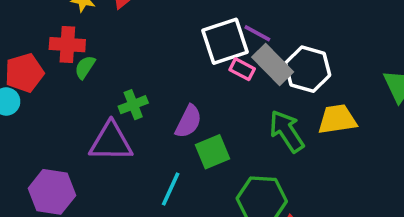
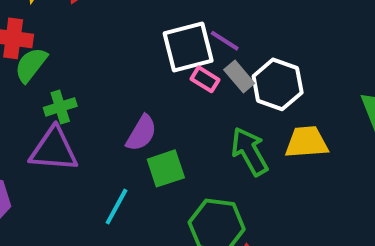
gray rectangle: (273, 65) -> (239, 77), size x0.7
green semicircle: (85, 67) -> (31, 65), size x1.4
green cross: (133, 105) -> (60, 107), moved

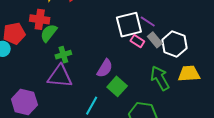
green square: (166, 168) -> (117, 86), turned -30

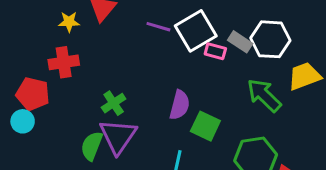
purple line: (148, 21) -> (158, 27), moved
red pentagon: (14, 33) -> (33, 94), turned -30
green semicircle: (49, 33) -> (92, 146), moved
purple triangle: (60, 76) -> (118, 136), turned -44

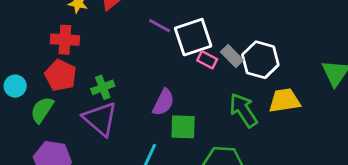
red pentagon: (33, 94) -> (61, 75), moved
green square: (205, 126) -> (183, 127), turned -36
purple triangle: (118, 136) -> (100, 119), turned -36
green semicircle: (92, 146) -> (42, 110), moved

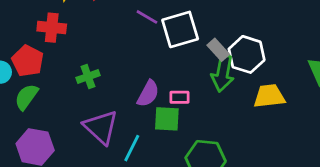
pink rectangle: (207, 60) -> (179, 97), moved, turned -30
red pentagon: (61, 75) -> (28, 61), moved
green arrow: (243, 110) -> (223, 73), moved, turned -138
purple triangle: (100, 119) -> (101, 127), moved

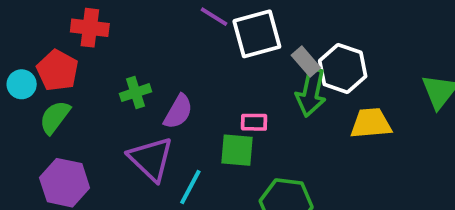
purple semicircle: (148, 94) -> (178, 112), moved

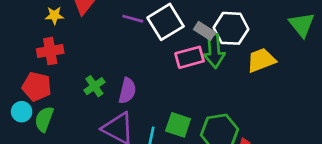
cyan circle: (22, 84) -> (22, 112), moved
pink rectangle: (254, 122) -> (190, 57), moved, size x1.5
green square: (237, 150) -> (178, 125), moved, turned 30

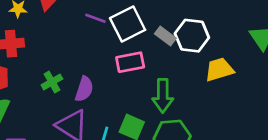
green arrow: (214, 51) -> (163, 96), moved
pink rectangle: (190, 57) -> (130, 62), moved

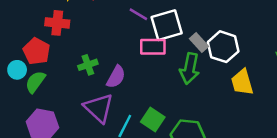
pink rectangle: (130, 62) -> (153, 47), moved
yellow trapezoid: (219, 70) -> (242, 82), turned -100
green arrow: (163, 96) -> (190, 69), moved

